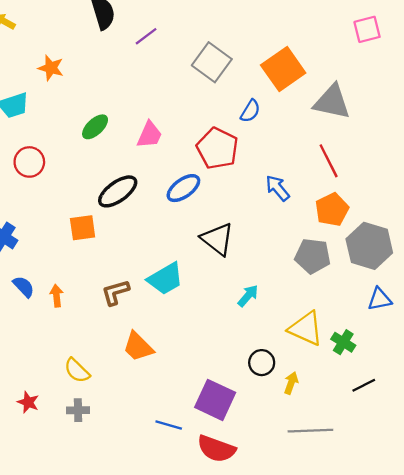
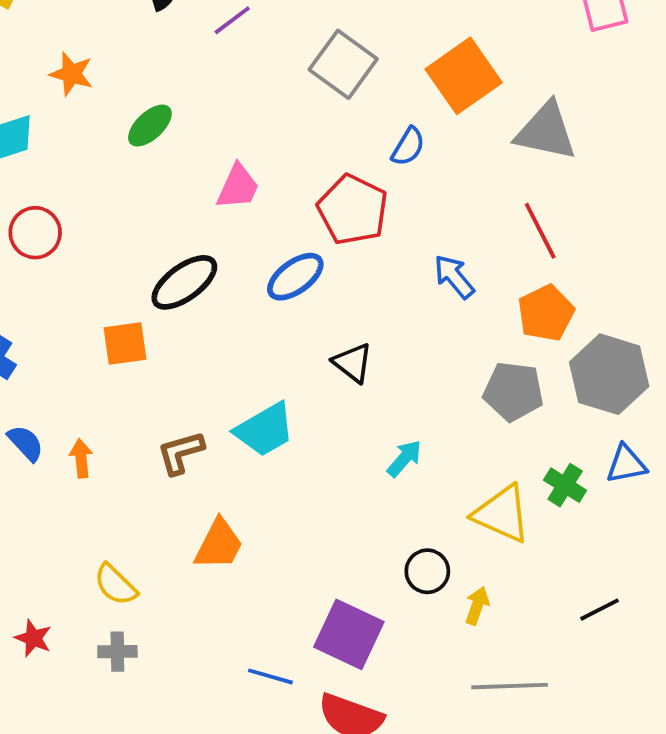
green ellipse: (95, 127) -> (150, 126), moved
black triangle: (217, 239) -> (353, 363), size x0.7
green cross: (343, 342) -> (565, 485), moved
orange trapezoid: (138, 347) -> (219, 544), turned -108

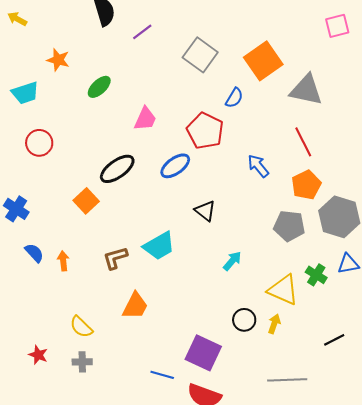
orange square: (125, 344) -> (86, 201), turned -35
yellow arrow: (477, 606) -> (274, 324), moved

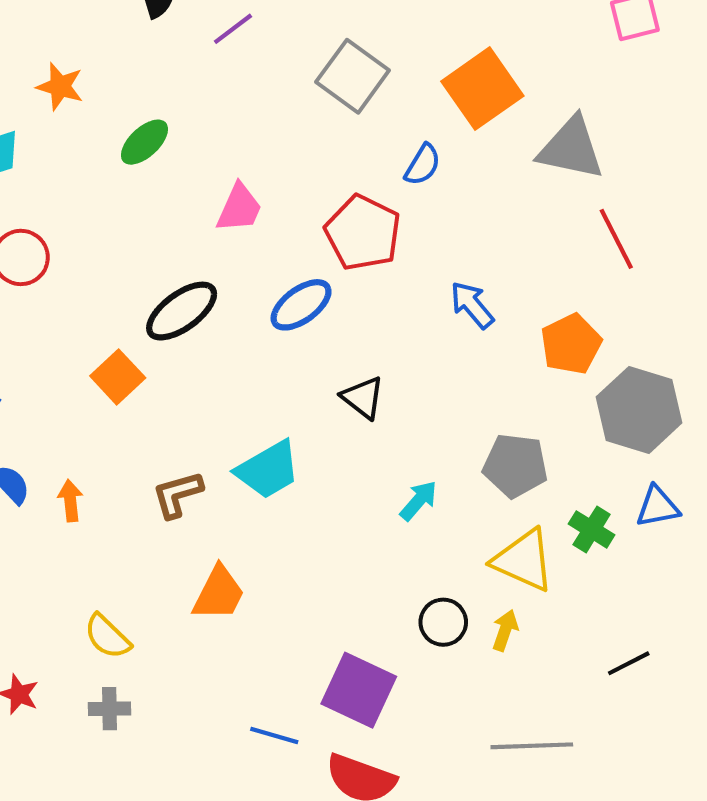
red line: (303, 142) -> (616, 239), moved
gray pentagon: (289, 226) -> (515, 466), moved

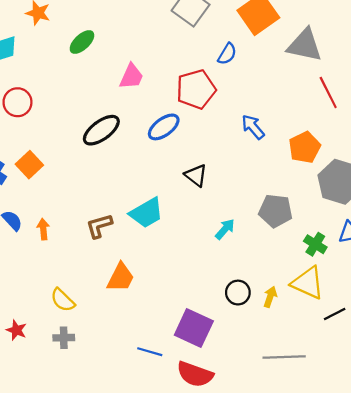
red pentagon: (363, 233) -> (196, 89), turned 30
orange square: (118, 377) -> (29, 165), moved
yellow triangle: (524, 560) -> (308, 283), moved

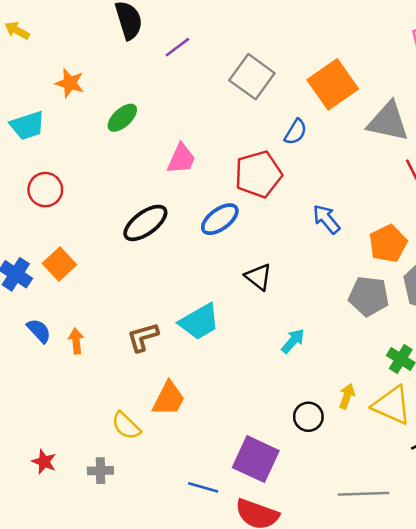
gray pentagon: (276, 211) -> (369, 296), moved
yellow arrow: (270, 297) -> (347, 396), moved
yellow semicircle: (63, 300) -> (126, 426), moved

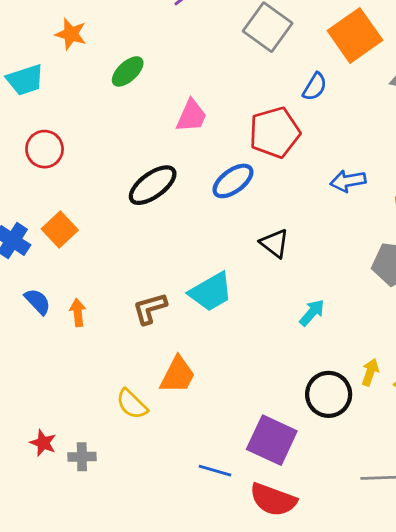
blue arrow: (326, 219) -> (348, 181), turned -60
black circle: (308, 417) -> (329, 394), size x1.4
gray cross: (100, 471) -> (82, 457), moved

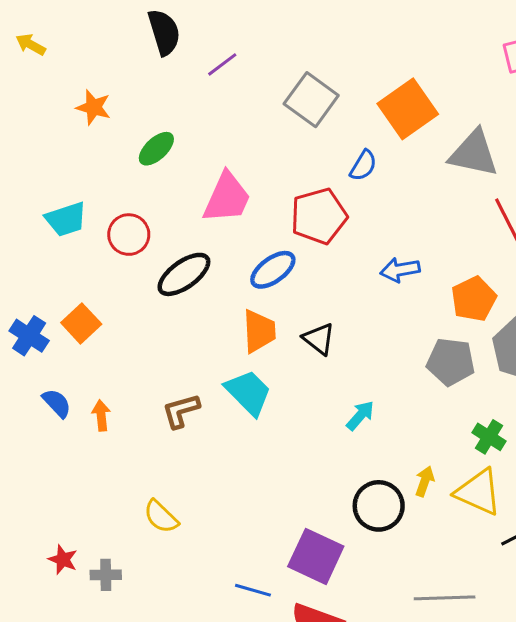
cyan trapezoid: (25, 80) -> (66, 219), moved
pink trapezoid: (191, 116) -> (227, 198), size x1.4
red circle: (45, 149) -> (129, 235), moved
cyan trapezoid: (211, 292) -> (248, 392), turned -105
orange trapezoid: (178, 375) -> (259, 331), moved, turned -30

